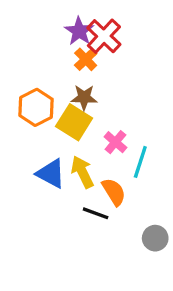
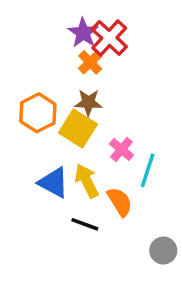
black line: (96, 213) -> (85, 224), moved

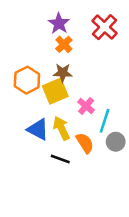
red cross: (109, 38) -> (105, 27), moved
yellow square: (78, 129) -> (55, 91), turned 35
gray circle: (163, 250) -> (116, 142), moved

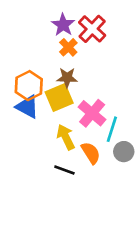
red cross: (105, 27) -> (92, 29), moved
pink cross: (86, 106) -> (92, 113), size x1.5
blue triangle: (38, 129) -> (27, 107), moved

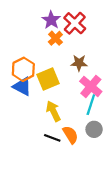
brown star: (67, 78) -> (79, 63), moved
pink cross: (92, 113) -> (91, 86), moved
gray circle: (124, 152) -> (94, 129), moved
orange semicircle: (91, 153) -> (70, 135), moved

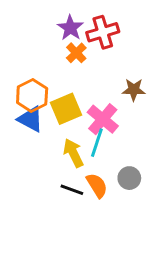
red cross: (75, 23) -> (103, 32), turned 30
brown star: (79, 63) -> (134, 90), moved
pink cross: (91, 86) -> (103, 119), moved
cyan line: (91, 105) -> (97, 143), moved

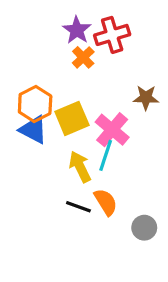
gray circle: (129, 178) -> (144, 228), moved

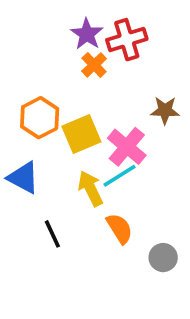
blue triangle: (33, 130) -> (23, 178), moved
cyan line: (106, 155) -> (120, 176), turned 40
black line: (78, 207) -> (52, 234), moved, turned 45

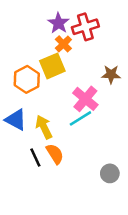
yellow square: (81, 134) -> (52, 66), moved
yellow arrow: (90, 188) -> (44, 127), moved
orange semicircle: (120, 228) -> (55, 154), moved

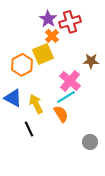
orange semicircle: (55, 154) -> (61, 114), moved

